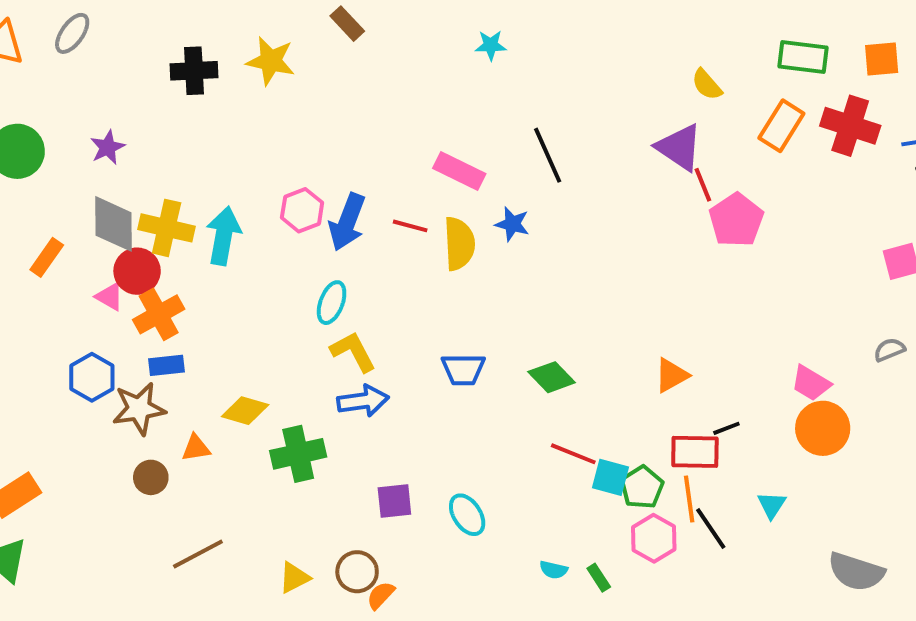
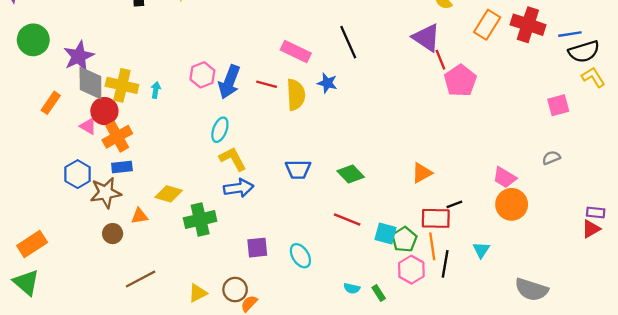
purple star: (108, 147) -> (79, 56), moved, size x1.5
cyan arrow: (223, 236) -> (156, 90), size x0.5
red line: (573, 454) -> (347, 220), moved
black line: (711, 528) -> (445, 264), turned 44

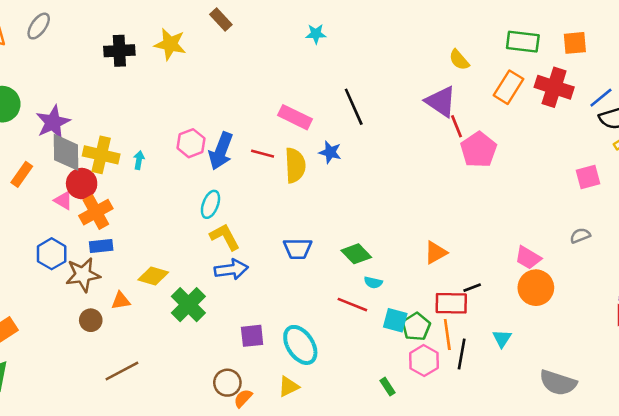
blue line: (570, 34) -> (601, 98), turned -30
green cross: (200, 220) -> (188, 305), turned -32
cyan ellipse: (300, 256) -> (300, 345), size x1.4
cyan semicircle: (352, 288) -> (373, 282), moved
yellow triangle: (198, 293) -> (289, 387), moved

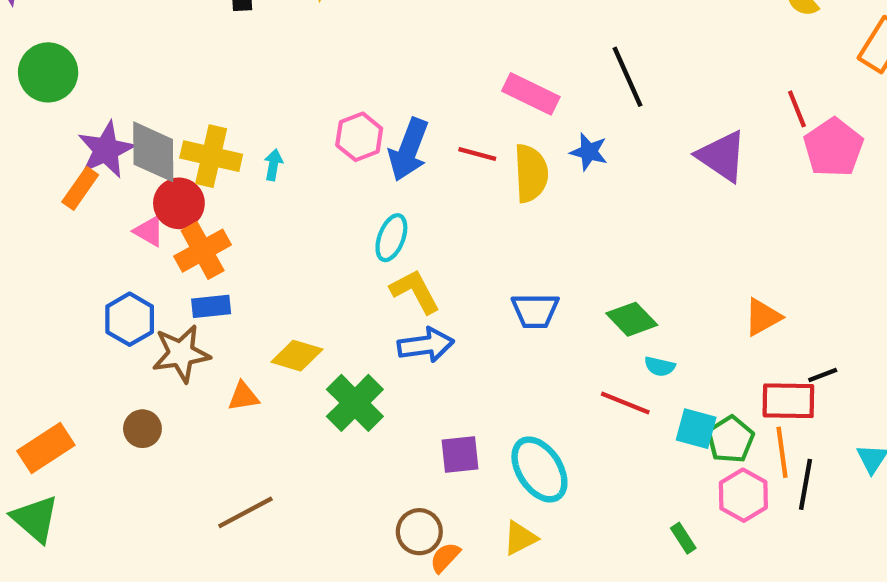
purple triangle: (441, 102) -> (722, 156), moved
purple star: (53, 122) -> (106, 150), moved
brown circle: (91, 320) -> (142, 429), moved

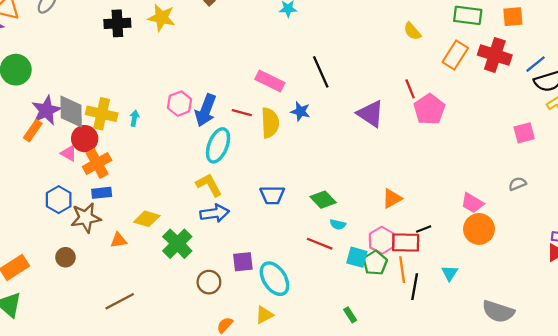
cyan ellipse: (391, 238) -> (218, 145), moved, size x1.4
purple square: (460, 454) -> (243, 262), moved
pink hexagon: (743, 495) -> (382, 240), moved
brown circle: (419, 532) -> (209, 282), moved

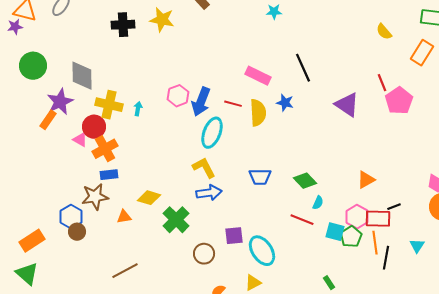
gray diamond: (71, 111) -> (82, 76), moved
blue hexagon: (59, 200) -> (71, 217), moved
cyan semicircle: (338, 224) -> (318, 203), turned -80

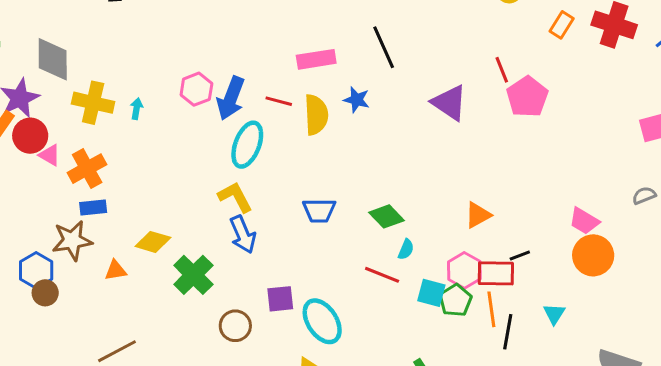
orange rectangle: (422, 53) -> (562, 25), size x0.7
pink rectangle: (258, 76) -> (316, 59), turned -35
red circle: (94, 127) -> (30, 136), moved
blue arrow: (209, 193) -> (243, 234), turned 75

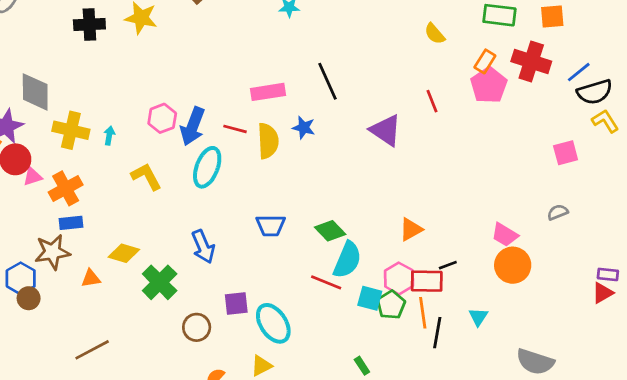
pink pentagon: (527, 97) -> (489, 85), moved
pink triangle: (50, 155) -> (33, 177), turned -48
yellow L-shape: (235, 197) -> (146, 177), moved
cyan semicircle: (406, 249) -> (347, 260), size x2.0

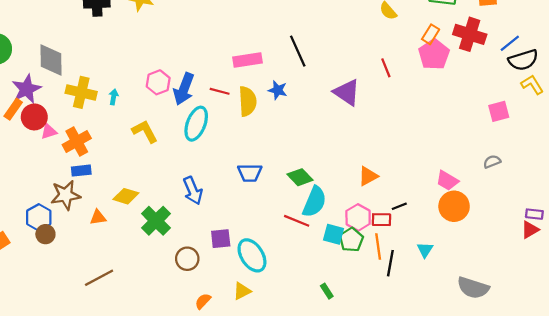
red rectangle: (427, 281) -> (381, 220), size x0.7

